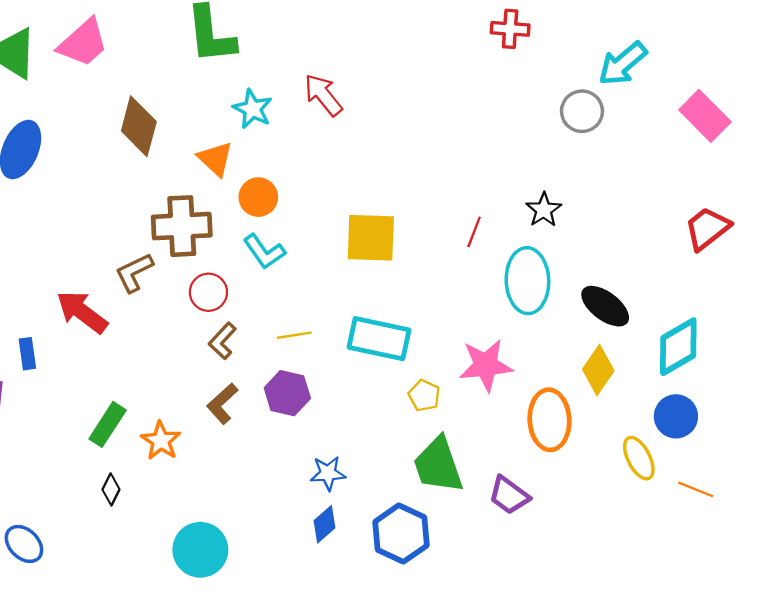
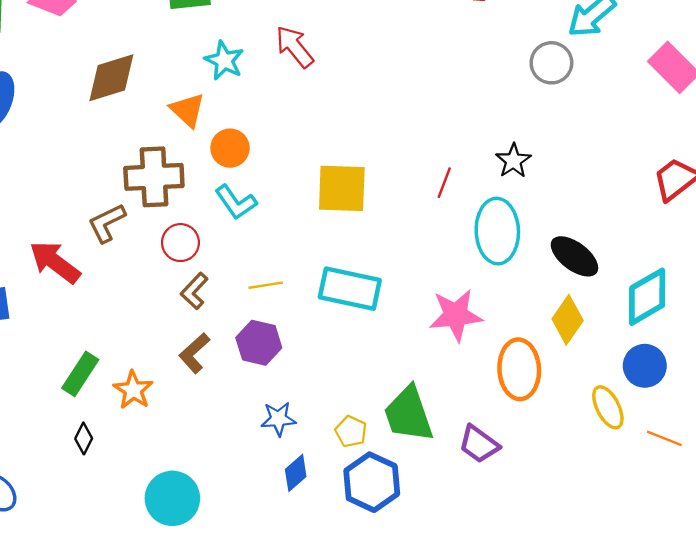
brown diamond: (139, 126) -> (111, 78), turned 58
yellow pentagon: (424, 395) -> (351, 431), moved
blue star: (328, 473) -> (278, 419), moved

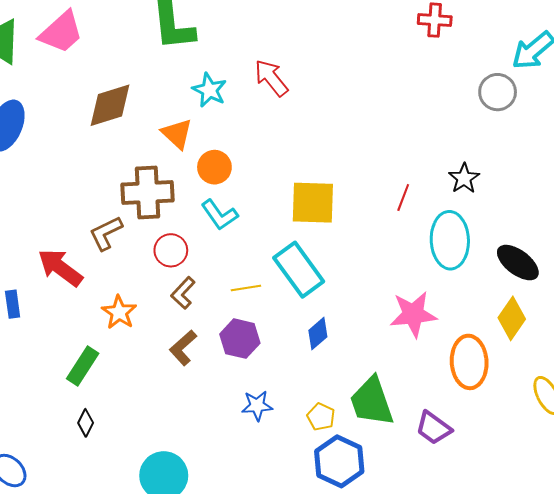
cyan rectangle: (350, 289) -> (299, 270), moved, turned 42
orange star: (133, 390) -> (119, 312), moved
blue diamond: (296, 473) -> (318, 334), moved

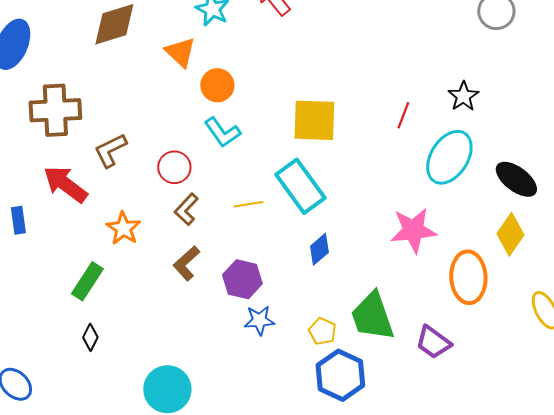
brown cross: (147, 193) -> (55, 110), moved
cyan ellipse: (450, 240) -> (449, 157), turned 34
purple hexagon: (240, 339) -> (242, 279), moved

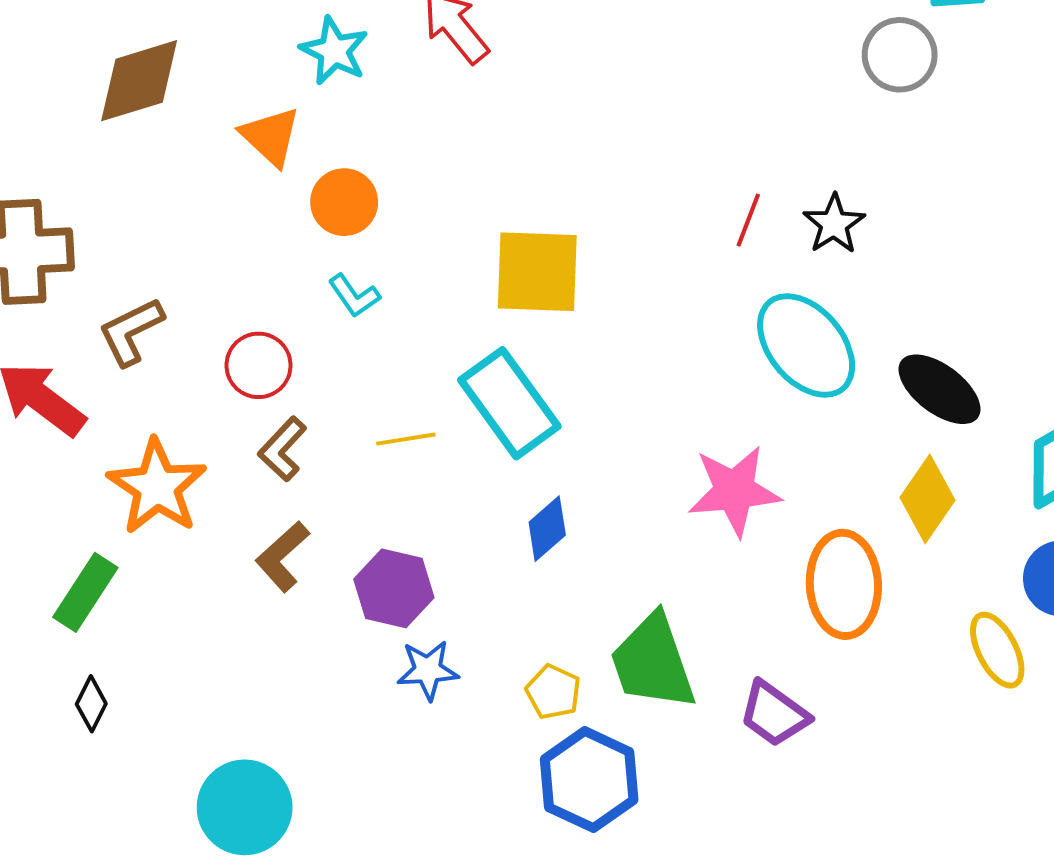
red line: (403, 115) -> (748, 220), moved
cyan L-shape: (222, 132) -> (354, 296), size x0.7
cyan ellipse: (449, 157) -> (806, 345), turned -72
orange star: (123, 228) -> (157, 487), size x1.4

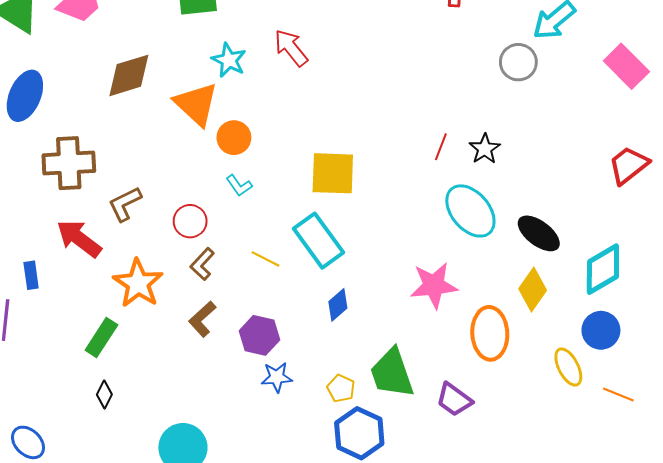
orange triangle: (270, 136) -> (196, 104), size x1.4
yellow line: (406, 439) -> (266, 259), turned 36

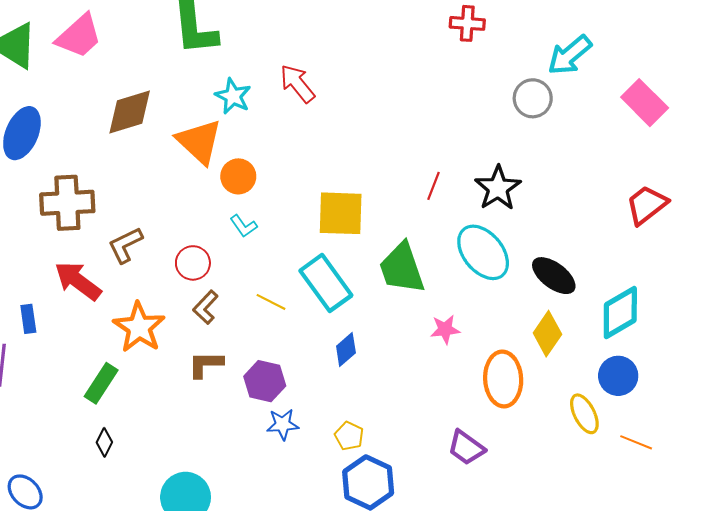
red line: (441, 147) -> (433, 186), moved
black star: (485, 149) -> (498, 188), size x1.4
pink star: (434, 285) -> (445, 329), size x0.6
brown L-shape: (202, 319) -> (206, 364), turned 42
green trapezoid: (392, 373) -> (402, 268), moved

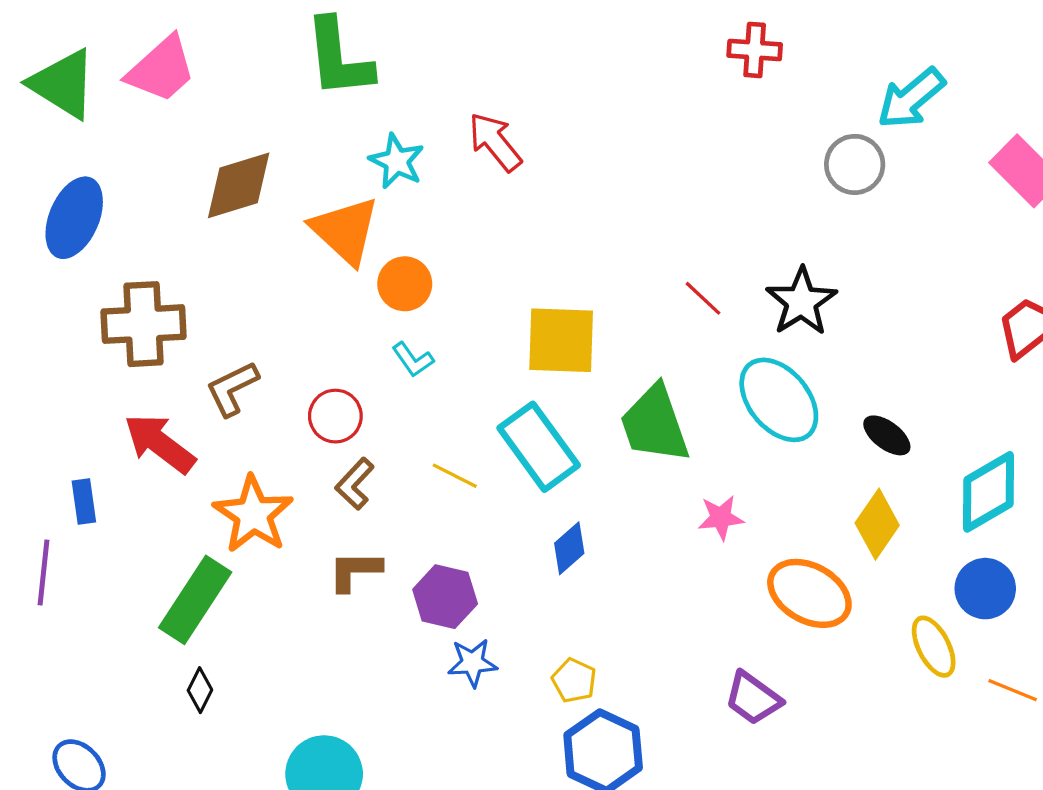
red line: (433, 186) -> (703, 298), turned -68
black ellipse: (554, 276) -> (887, 435), size x0.7
orange ellipse: (503, 379) -> (809, 593), turned -58
green rectangle: (101, 383) -> (195, 600), size x1.4

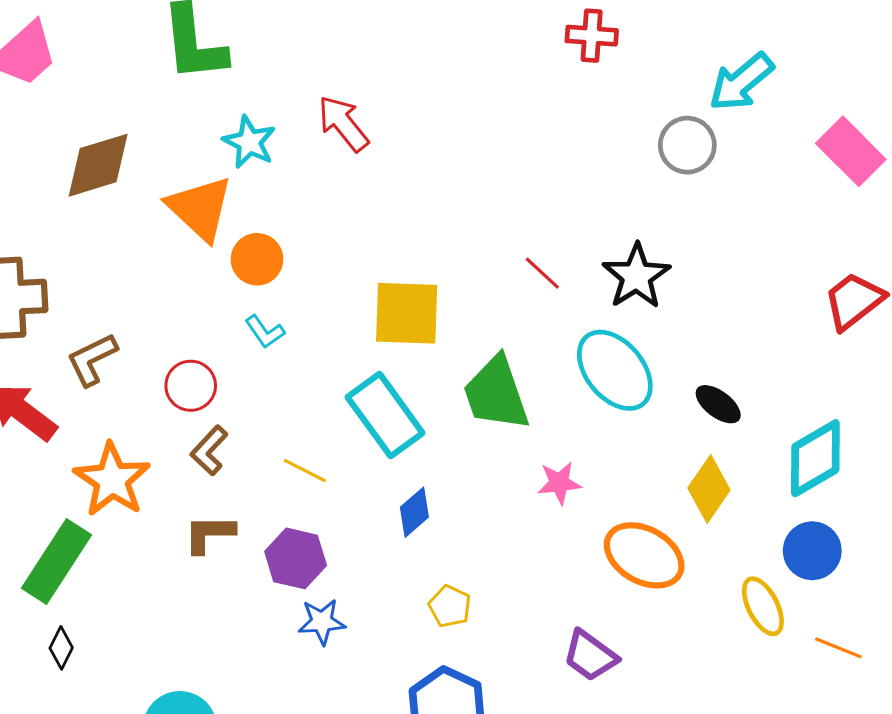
yellow line: (455, 476) -> (305, 471), moved
yellow pentagon: (574, 680) -> (450, 606), moved

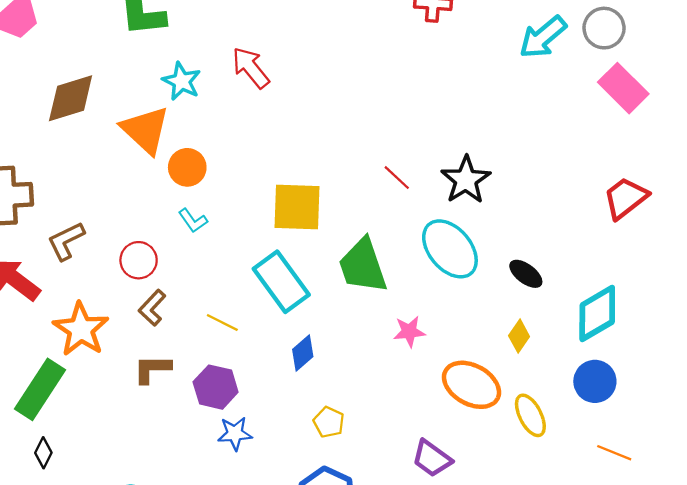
gray circle: (687, 145) -> (604, 28), moved
yellow diamond: (709, 489) -> (519, 336), size x0.7
yellow ellipse: (763, 606) -> (530, 415), moved

